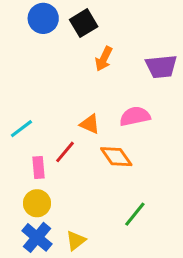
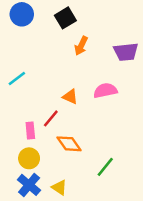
blue circle: (43, 18) -> (22, 14), moved
cyan line: (21, 129) -> (17, 78), moved
orange diamond: (116, 157) -> (69, 144), moved
yellow triangle: (76, 241) -> (59, 187), turned -49

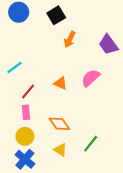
purple trapezoid: (126, 52) -> (108, 45), turned 60
pink semicircle: (105, 91) -> (91, 78), turned -30
red line: (51, 118) -> (28, 91), moved
yellow triangle: (59, 187) -> (60, 150), moved

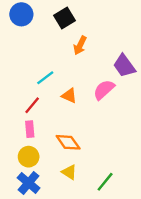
purple trapezoid: (108, 45) -> (124, 66), moved
cyan line: (14, 68) -> (45, 78), moved
green line: (91, 144) -> (105, 182), moved

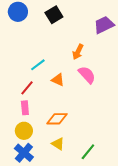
orange arrow: (80, 45) -> (78, 52), moved
purple trapezoid: (124, 66) -> (104, 25), moved, turned 100
pink semicircle: (104, 90) -> (87, 75), turned 90
orange diamond: (68, 142) -> (57, 119), turned -55

